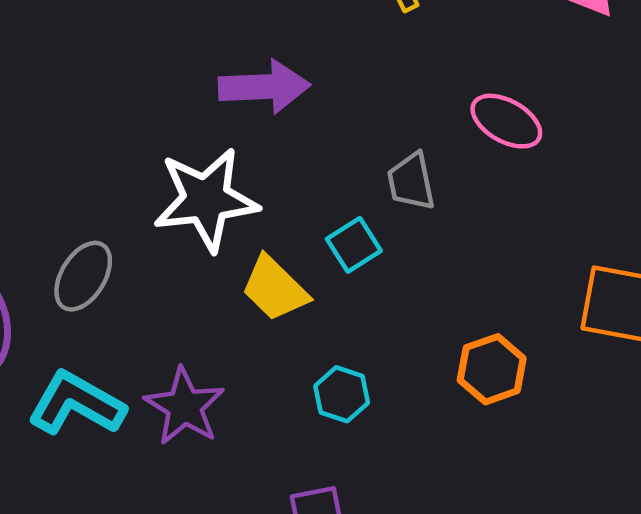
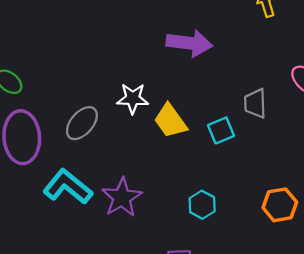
white star: (206, 199) -> (133, 98), moved, size x0.6
yellow trapezoid: (275, 289) -> (170, 121), moved

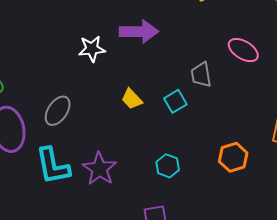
white star: (133, 98) -> (92, 49), moved
yellow trapezoid: (170, 121) -> (132, 99), size x0.7
cyan L-shape: (68, 187) -> (53, 166), turned -132

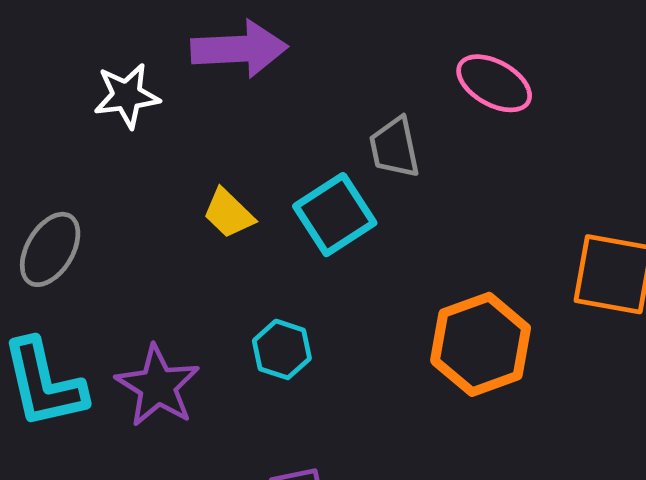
cyan square: (175, 101) -> (335, 215), size x1.4
orange hexagon: (233, 157) -> (481, 344), size x1.4
cyan hexagon: (168, 166) -> (282, 349), moved

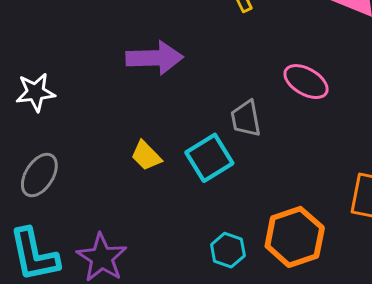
white star: (127, 96) -> (35, 92), moved
cyan hexagon: (282, 349) -> (228, 250), moved

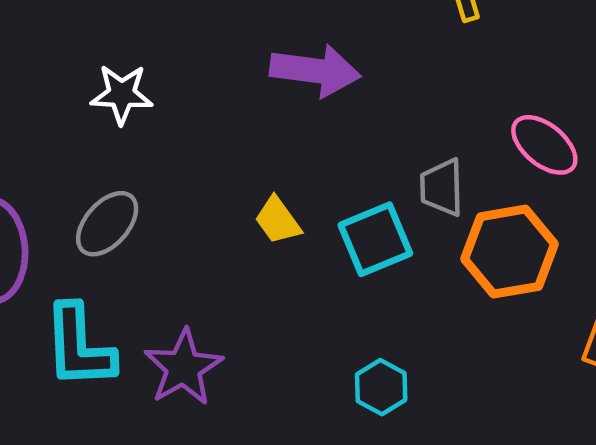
orange hexagon: (295, 237) -> (510, 252), moved

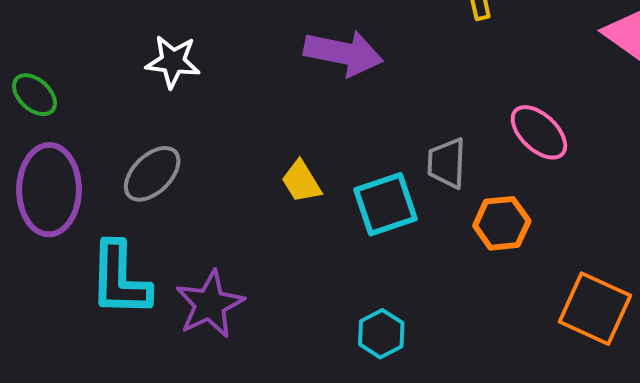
orange hexagon: (510, 252) -> (502, 223), size x0.7

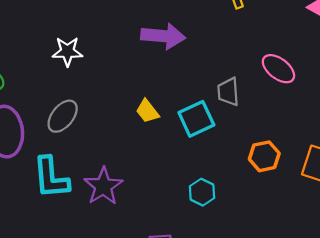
orange hexagon: (502, 223) -> (264, 156), moved

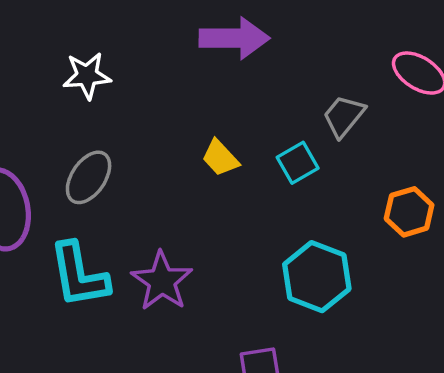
gray trapezoid: (228, 92) -> (344, 116), turned 48
cyan square: (196, 119) -> (298, 163), size x0.7
cyan hexagon: (202, 192) -> (317, 277), size x1.6

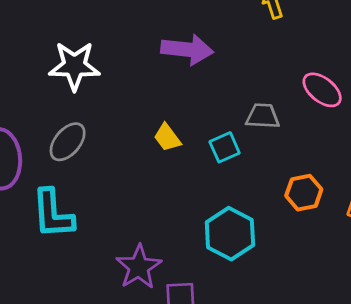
white star: (87, 76) -> (74, 66), size x1.4
gray trapezoid: (344, 116) -> (263, 116), turned 48
purple star: (162, 281) -> (139, 267), moved

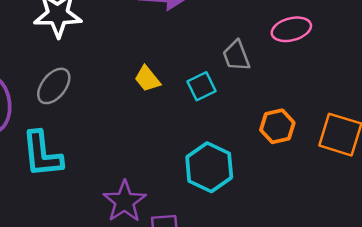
pink ellipse: (322, 90) -> (291, 29), turned -51
gray trapezoid: (263, 116) -> (236, 56), turned -112

